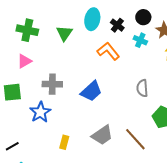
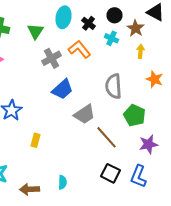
gray cross: (52, 84) -> (52, 58), moved, turned -30
gray semicircle: (142, 88) -> (114, 86), size x1.4
gray trapezoid: (102, 135) -> (84, 114), moved

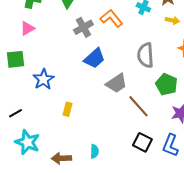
yellow arrow: (140, 51) -> (172, 20), turned 96

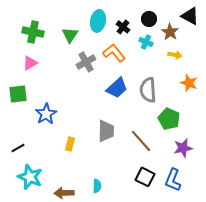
blue trapezoid: (94, 58) -> (117, 88), moved
gray trapezoid: (116, 83) -> (106, 131), moved, turned -55

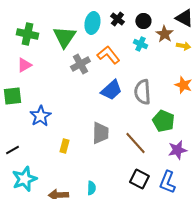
black cross: (123, 27) -> (117, 19), moved
green triangle: (70, 35) -> (64, 37), size x1.4
yellow arrow: (175, 55) -> (183, 46), moved
cyan star: (30, 177) -> (24, 179), turned 30

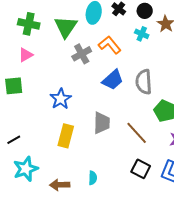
blue star: (40, 116) -> (61, 99), moved
yellow rectangle: (64, 146) -> (66, 136), size x1.6

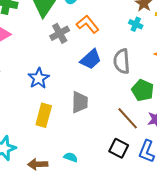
cyan cross: (142, 34) -> (136, 24), moved
brown line: (137, 133) -> (128, 118), moved
cyan semicircle: (93, 178) -> (71, 157), turned -72

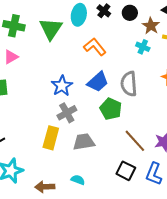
gray cross: (60, 33) -> (67, 113), moved
blue star: (39, 78) -> (62, 86), moved
green pentagon: (143, 90) -> (111, 109), moved
gray trapezoid: (80, 102) -> (84, 142), moved, turned -100

